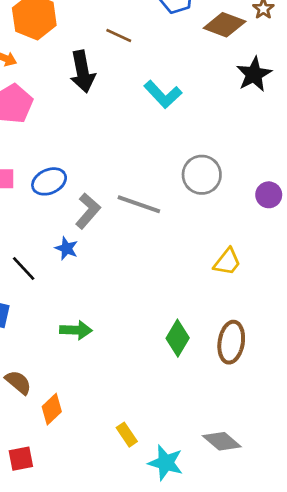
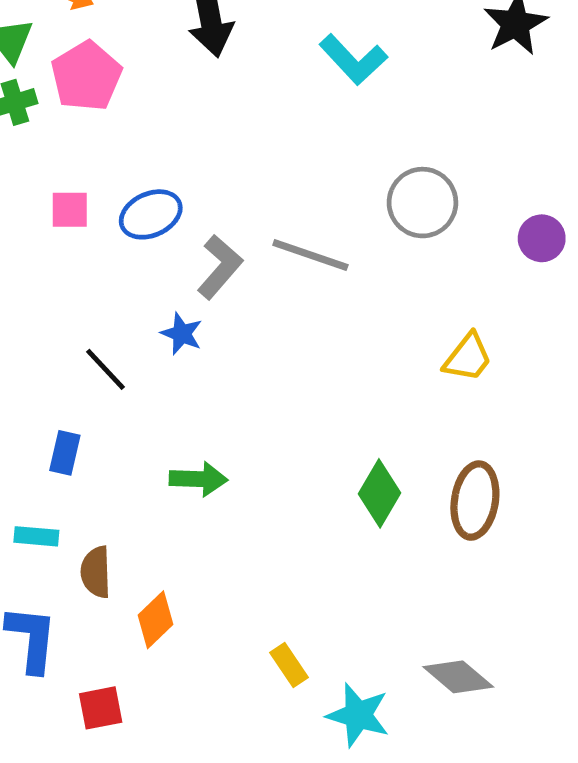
brown semicircle: (18, 382) -> (96, 572), turned -132

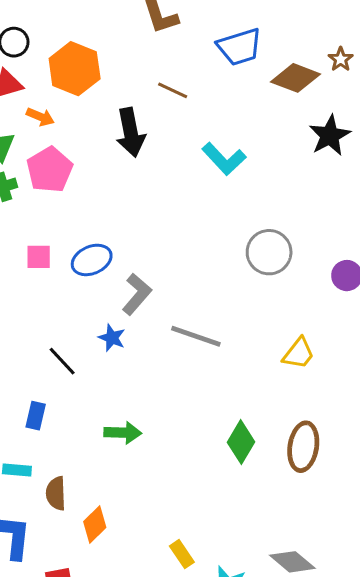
gray line: (310, 255) -> (196, 336), moved

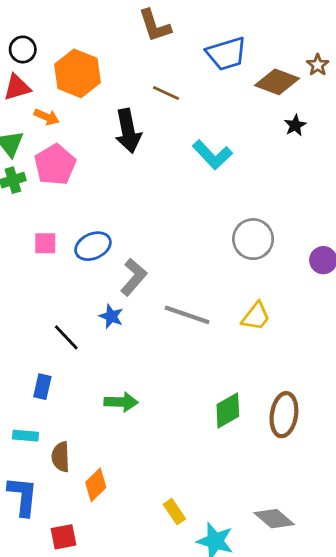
black star: (330, 135) -> (295, 125), moved, size x0.6
yellow trapezoid: (299, 353) -> (256, 316), moved
green diamond: (241, 442) -> (228, 410), turned 30

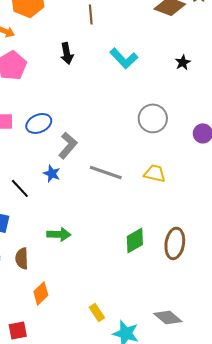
brown line: (166, 93) -> (91, 14), turned 60
black star: (295, 125) -> (183, 62), moved
black arrow: (128, 131) -> (67, 53), moved, size x0.7
yellow trapezoid: (256, 316) -> (155, 173), turned -115
brown semicircle: (61, 457) -> (22, 258), moved

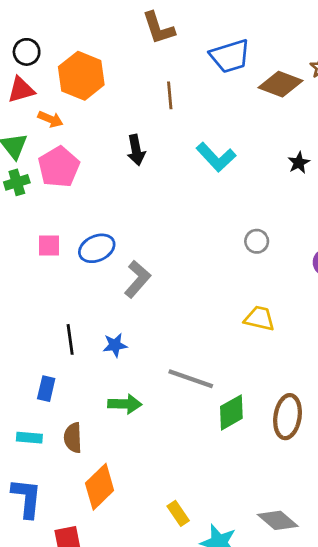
gray circle: (153, 118) -> (257, 241), size x0.6
gray line: (106, 172) -> (191, 379), moved
blue star: (52, 173) -> (115, 345), moved, turned -30
black line: (20, 188) -> (70, 339), turned 35
orange diamond: (41, 293) -> (100, 487), size x1.4

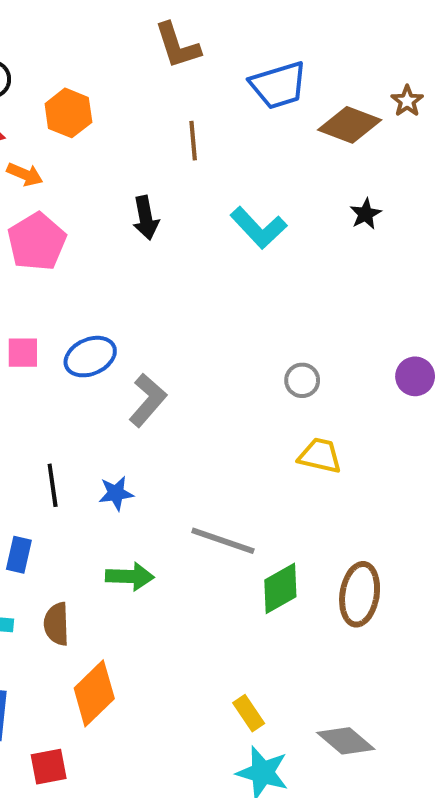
orange hexagon: (81, 76) -> (68, 113), size x0.7
black star: (299, 163) -> (366, 214), moved
gray circle: (257, 241) -> (302, 380), moved
yellow rectangle: (178, 513) -> (249, 713), moved

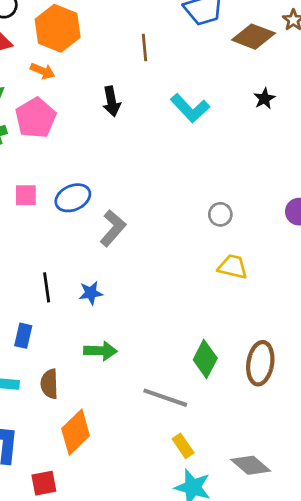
orange hexagon: (68, 113) -> (58, 28), size x1.4
orange arrow: (25, 174) -> (43, 71), moved
gray line: (223, 541) -> (165, 398), moved
green diamond: (280, 588) -> (205, 359), turned -33

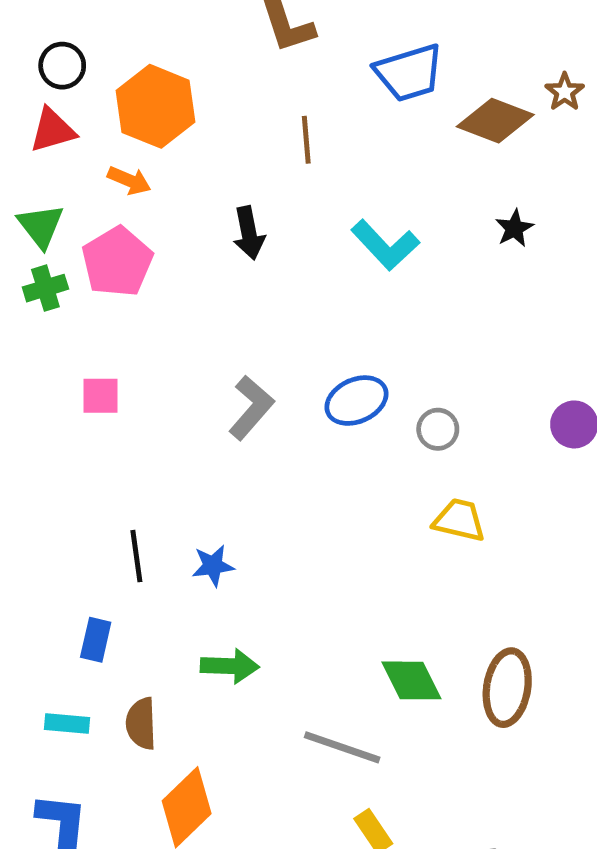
blue ellipse: (73, 198) -> (356, 401), moved
gray L-shape: (113, 228) -> (251, 408), moved
green diamond: (205, 359) -> (411, 680), turned -54

